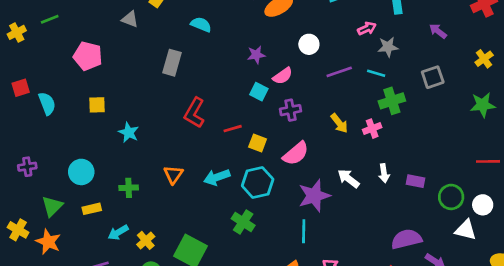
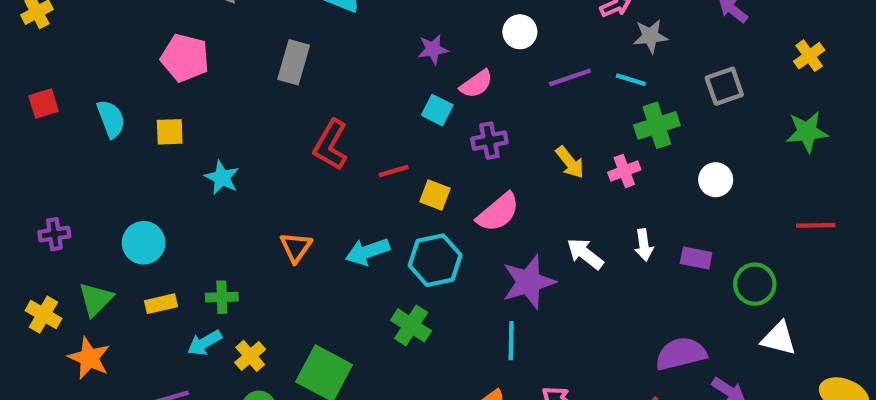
pink pentagon: (88, 56) -> (185, 58), moved
cyan semicircle: (47, 104) -> (111, 119), moved
green cross: (129, 188) -> (222, 297), moved
white circle: (483, 205) -> (716, 180), moved
yellow cross: (18, 230) -> (44, 315), moved

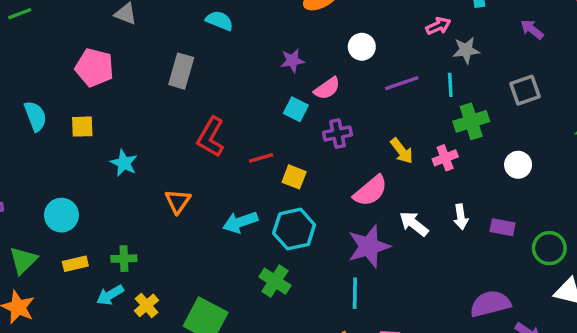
cyan line: (631, 80) -> (450, 85), turned 70
pink semicircle: (498, 212) -> (370, 191), moved
orange triangle: (296, 247) -> (178, 201), moved

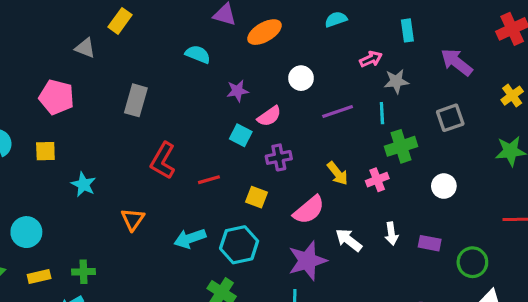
cyan semicircle: (219, 21) -> (198, 54), moved
purple arrow: (532, 29) -> (457, 62), size x1.5
yellow square: (294, 177) -> (257, 197), moved

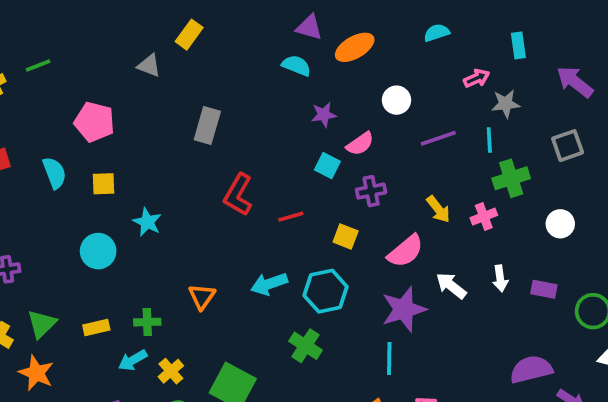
cyan semicircle: (198, 54) -> (296, 66), moved
pink pentagon: (57, 97) -> (94, 122), moved
orange triangle: (133, 219) -> (202, 297), moved
cyan circle: (26, 232) -> (98, 251), moved

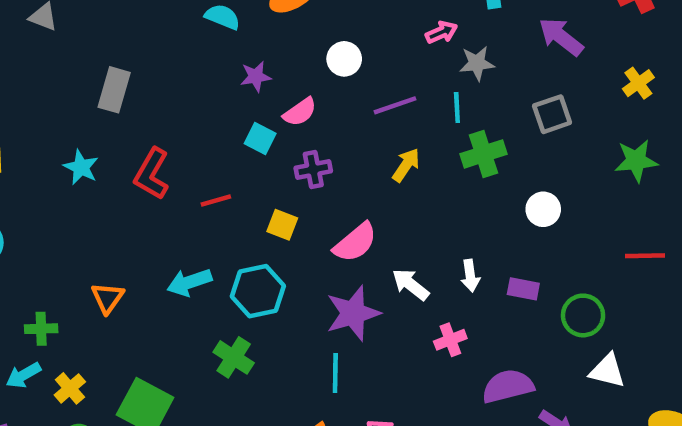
yellow arrow: (438, 209) -> (406, 165), moved, turned -108
pink cross: (484, 217) -> (450, 340), moved
cyan star: (147, 222) -> (81, 167), moved

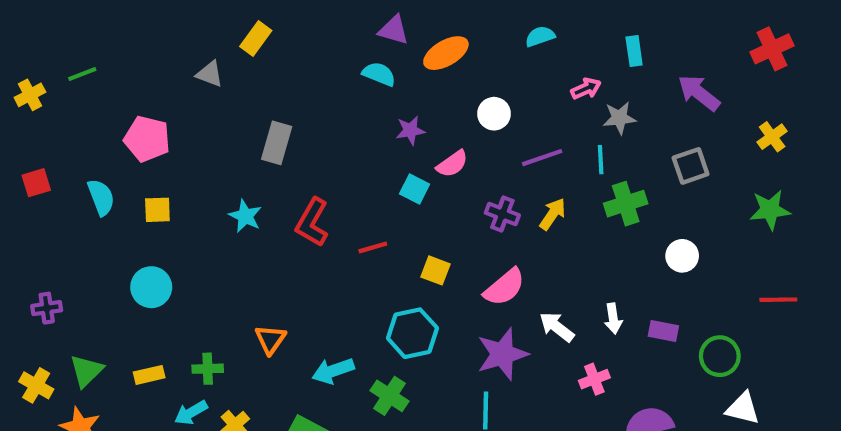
purple cross: (313, 169) -> (502, 214), moved, turned 32
cyan arrow: (189, 282) -> (333, 371), moved

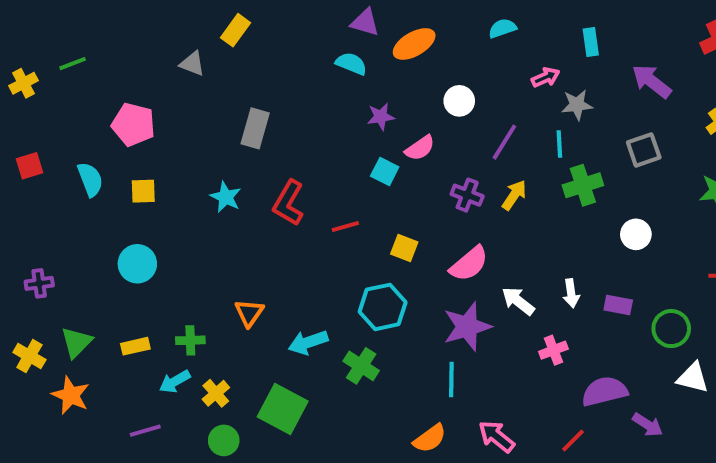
purple line: (542, 158) -> (504, 142), turned -39

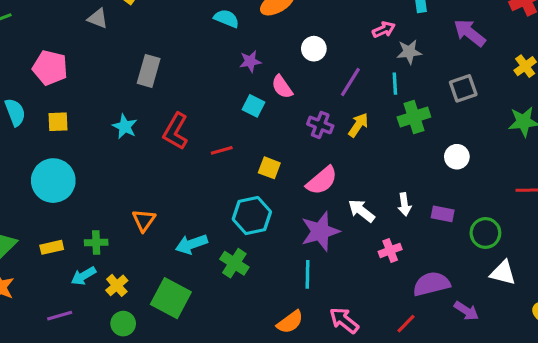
pink semicircle: (420, 148) -> (282, 87), turned 90
cyan circle: (137, 264) -> (53, 181), size x1.4

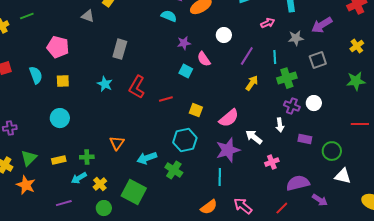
purple arrow: (470, 33) -> (322, 25), turned -70
gray star: (409, 52) -> (296, 38), moved
purple cross: (320, 125) -> (292, 106), moved
cyan circle: (53, 181) -> (60, 118), size x0.7
white arrow: (404, 204) -> (280, 125), moved

